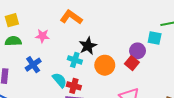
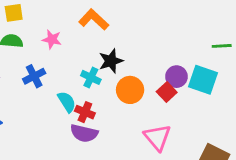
cyan square: (155, 38) -> (203, 80), moved, size x1.5

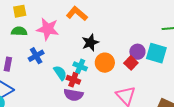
pink star: (52, 39) -> (48, 29), size x1.6
cyan cross: (91, 77) -> (80, 66), moved

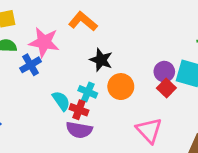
black star: (90, 43) -> (101, 60), turned -30
blue cross: (36, 56) -> (31, 65), moved
red square: (131, 63) -> (166, 88), moved

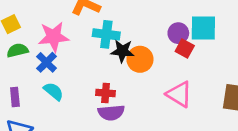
black star: (101, 60) -> (122, 51), moved
cyan cross: (88, 92) -> (106, 34), moved, size x1.4
cyan semicircle: (61, 101) -> (54, 91), moved

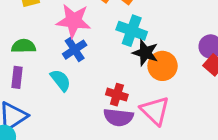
green semicircle: (17, 50) -> (24, 46), moved
blue cross: (47, 62) -> (75, 50), moved
pink triangle: (179, 94) -> (155, 111), moved

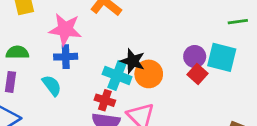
cyan cross: (132, 31) -> (117, 75), moved
blue cross: (75, 50) -> (66, 57), turned 30

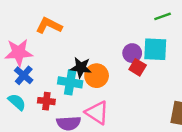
blue cross: (66, 57) -> (24, 75), turned -36
red cross: (105, 100) -> (46, 101), moved

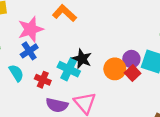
pink star: (19, 52) -> (31, 29), turned -30
orange circle: (97, 76) -> (115, 69), moved

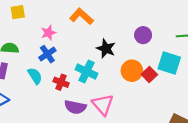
pink star: (31, 29) -> (48, 33), size x0.6
black star: (82, 59) -> (106, 49), moved
purple circle: (131, 59) -> (143, 35), moved

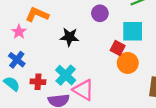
pink star: (48, 33) -> (19, 32), moved
cyan cross: (86, 71) -> (66, 75), moved, turned 36
orange circle: (132, 71) -> (128, 63), moved

